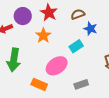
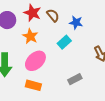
brown semicircle: (78, 14) -> (53, 15), moved, turned 80
pink ellipse: (57, 66) -> (35, 61), moved

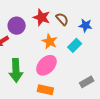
orange star: (30, 36) -> (50, 41), moved

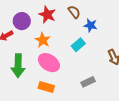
brown semicircle: (62, 19) -> (74, 12), moved
orange star: (50, 41) -> (43, 40), moved
pink ellipse: (46, 65) -> (49, 63), turned 75

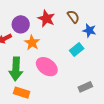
orange star: (43, 40) -> (32, 43), moved
orange rectangle: (46, 87) -> (22, 93), moved

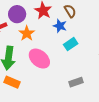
blue star: (89, 31) -> (60, 26), moved

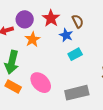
pink ellipse: (39, 59) -> (41, 83), moved
gray rectangle: (76, 82) -> (77, 93), size x1.6

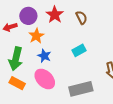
blue star: (66, 35) -> (44, 56), moved

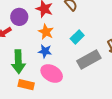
orange star: (36, 36) -> (46, 32), moved
gray rectangle: (81, 89) -> (89, 59), moved

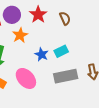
orange star: (46, 32) -> (20, 35), moved
blue star: (45, 51) -> (42, 54), moved

